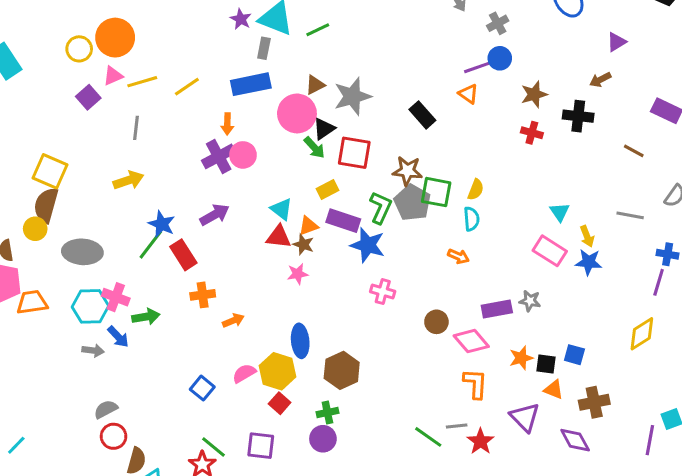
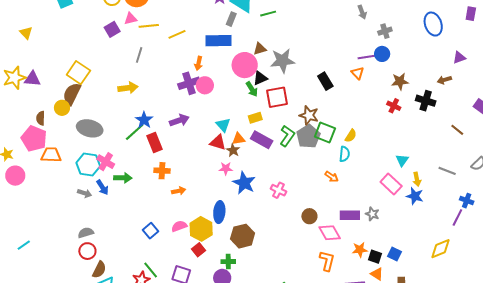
red square: (354, 153) -> (277, 97), turned -30
blue star: (368, 245) -> (244, 183), moved

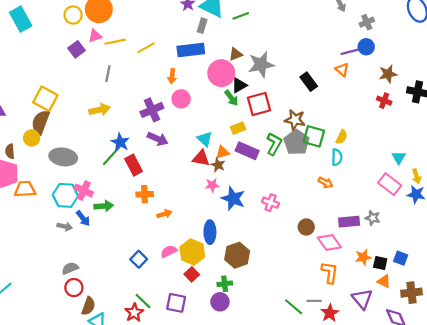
purple cross: (189, 83) -> (152, 110), moved
purple arrow: (179, 120) -> (158, 139), turned 48

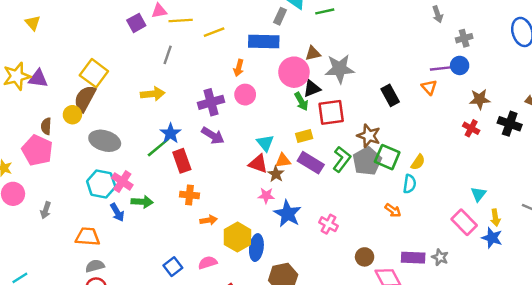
orange trapezoid: (25, 189) -> (88, 237), moved
gray arrow: (65, 226) -> (46, 210), moved, turned 88
yellow hexagon: (192, 252) -> (237, 237), moved

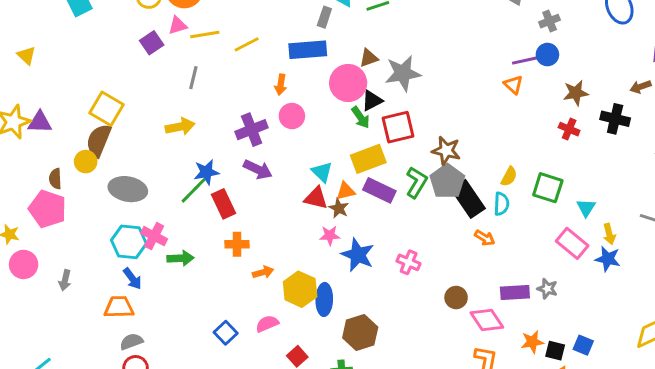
black rectangle: (390, 95) -> (468, 199), moved, size x1.4
blue star: (170, 133) -> (206, 172), turned 30
yellow rectangle: (304, 136) -> (368, 159), size x1.6
green square: (387, 157) -> (548, 188), moved
blue arrow: (117, 212) -> (132, 279), moved

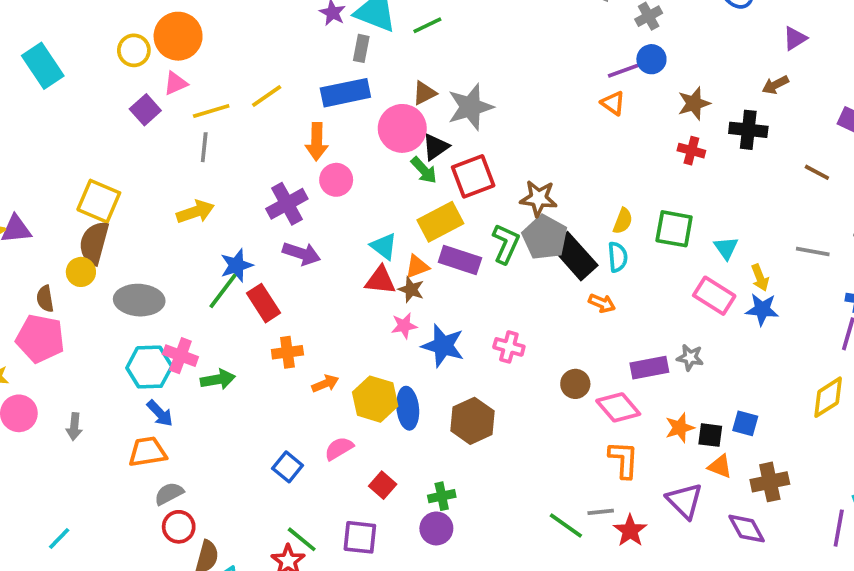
yellow line: (205, 34) -> (211, 111), moved
orange arrow: (281, 85) -> (317, 142), size x1.4
brown hexagon: (360, 332) -> (472, 421), moved

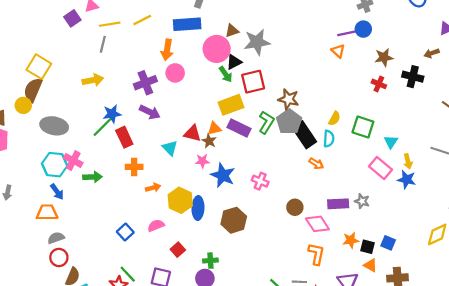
cyan triangle: (384, 246) -> (170, 148), moved

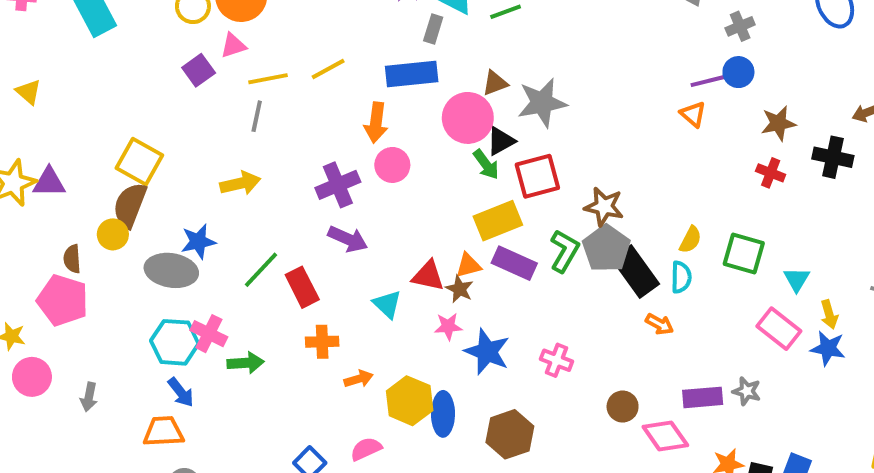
blue star: (112, 114) -> (198, 242), moved

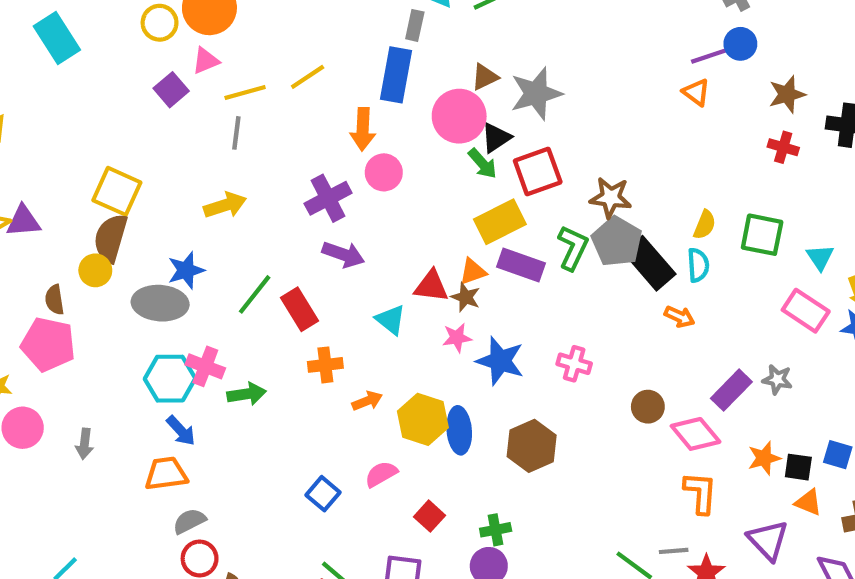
blue rectangle: (412, 74) -> (396, 75), turned -69
purple rectangle: (703, 397) -> (731, 390), turned -36

